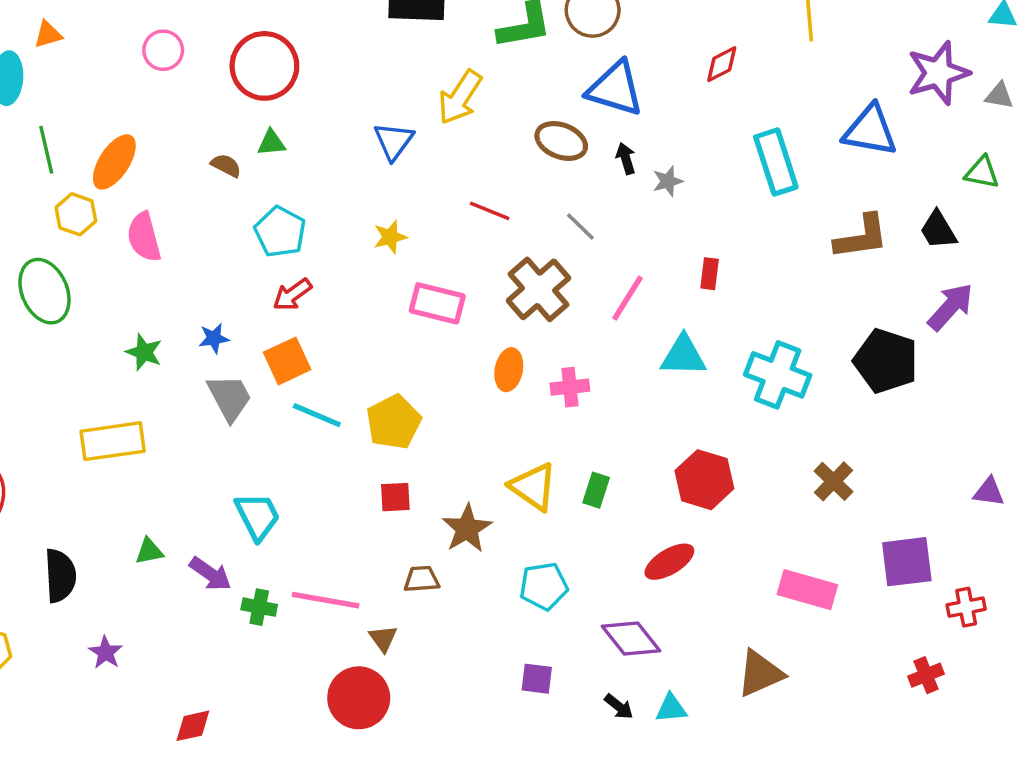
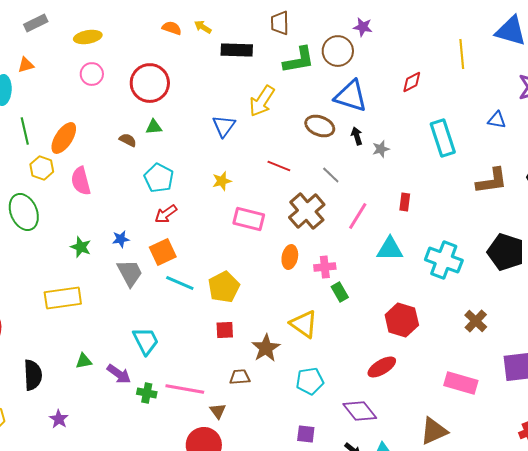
blue triangle: (870, 131) -> (497, 120), size x0.6
green rectangle: (596, 490) -> (340, 292), moved, turned -48

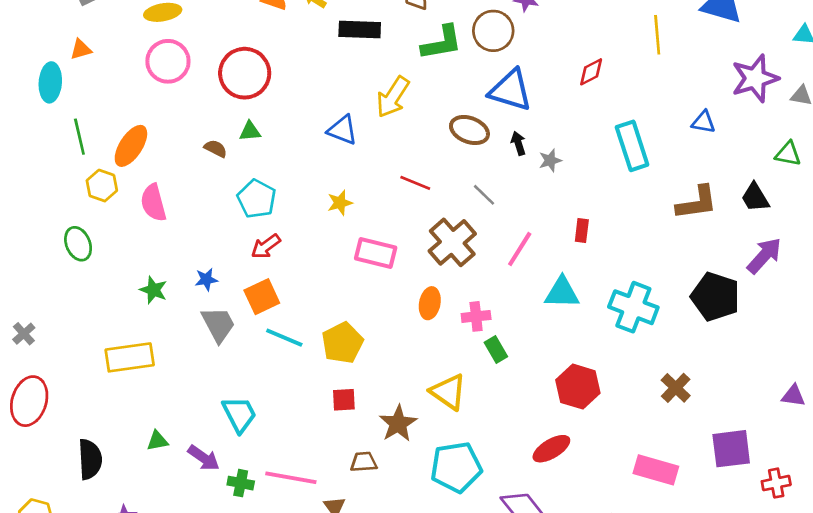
pink circle: (92, 74) -> (168, 61), size x1.4
blue triangle: (224, 126) -> (343, 130), turned -45
green ellipse: (24, 212) -> (78, 244), size x0.7
cyan pentagon: (310, 381) -> (456, 467), size x1.4

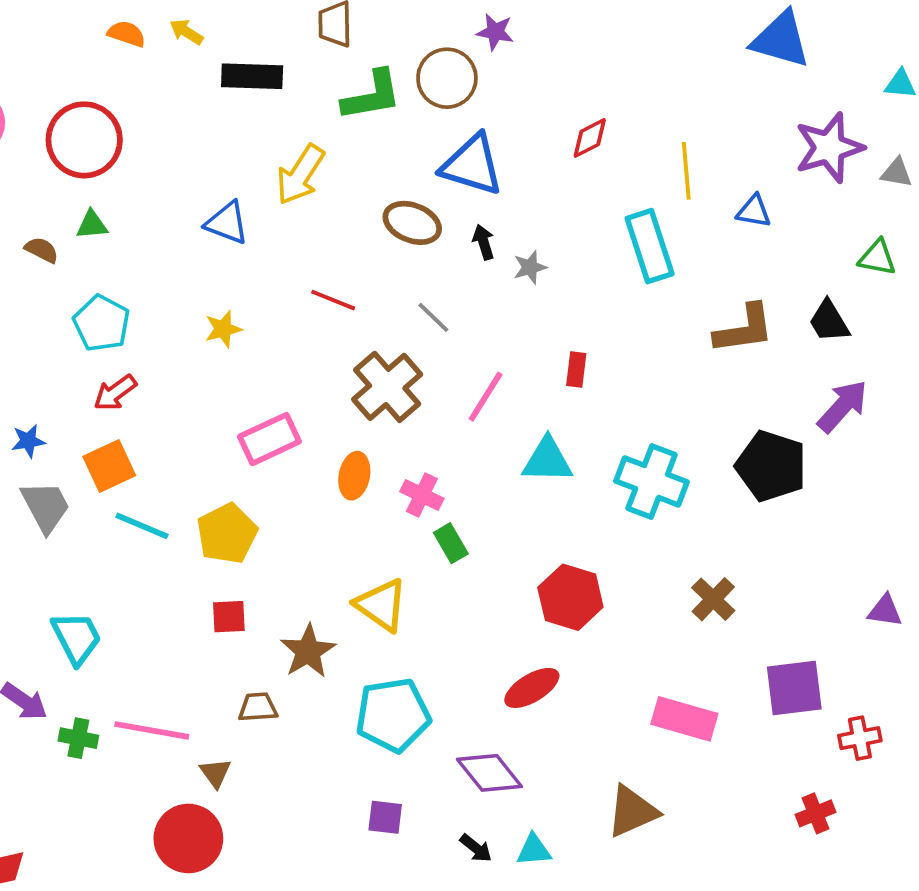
yellow line: (657, 35) -> (686, 171), moved
pink rectangle: (376, 253) -> (269, 439), moved, turned -39
pink cross: (476, 316) -> (422, 495), turned 32

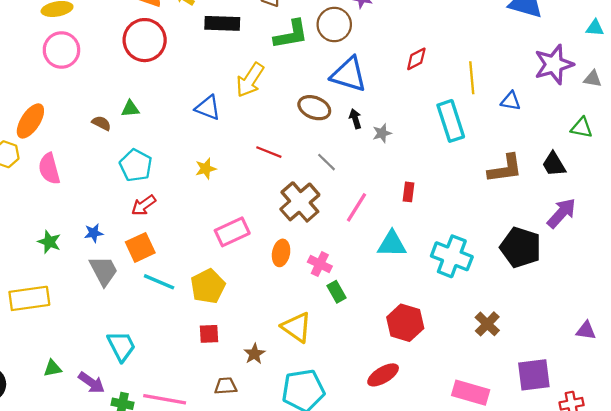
red circle: (84, 140) -> (145, 40), moved
brown star: (308, 651) -> (254, 354), size x0.7

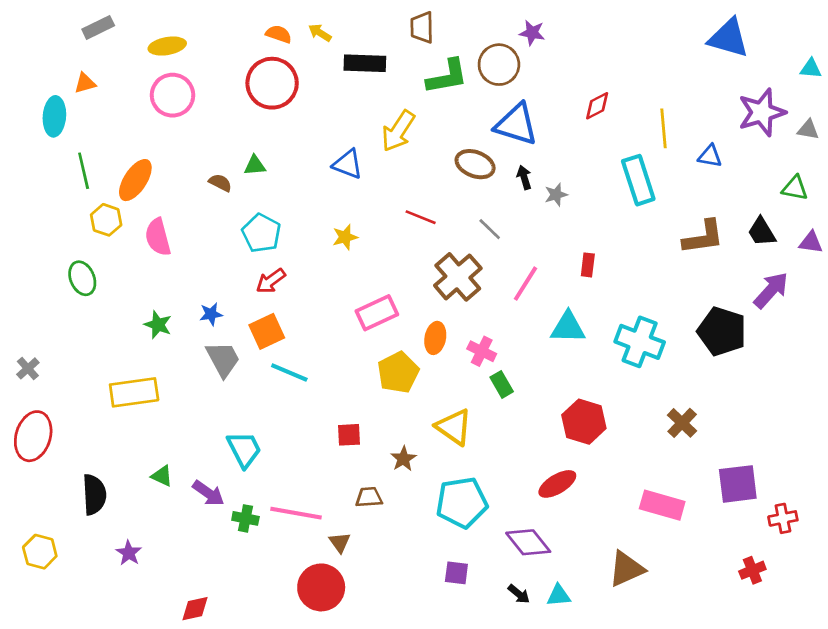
yellow pentagon: (208, 286) -> (398, 372), moved
purple triangle: (586, 331) -> (811, 242), moved
green triangle: (53, 368) -> (162, 476), turned 36

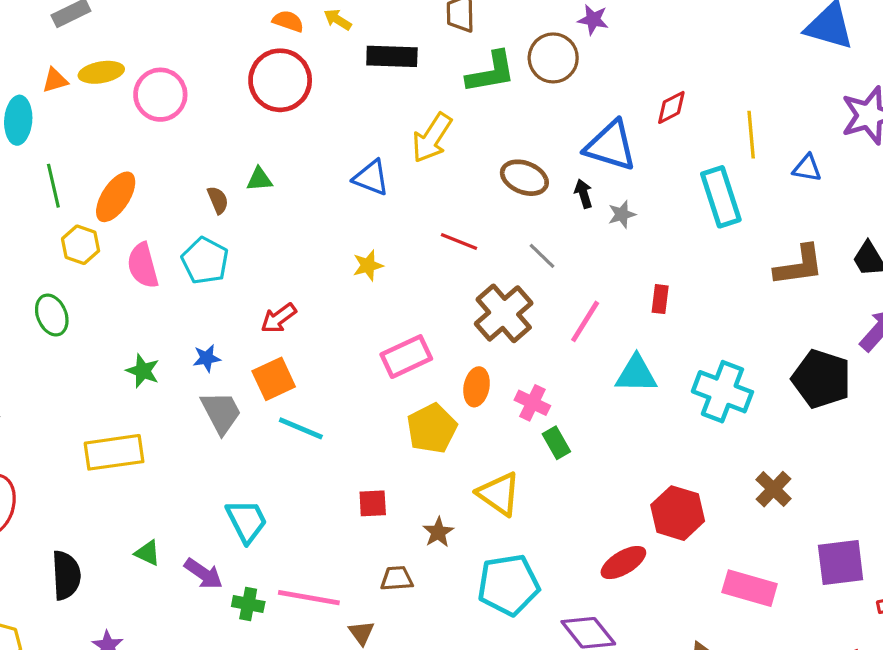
yellow ellipse: (167, 46) -> (101, 72), moved
blue triangle: (516, 124) -> (611, 146), moved
brown semicircle: (220, 183) -> (218, 200), turned 40
cyan pentagon: (261, 233) -> (205, 261), moved
red hexagon: (584, 422) -> (678, 513), moved

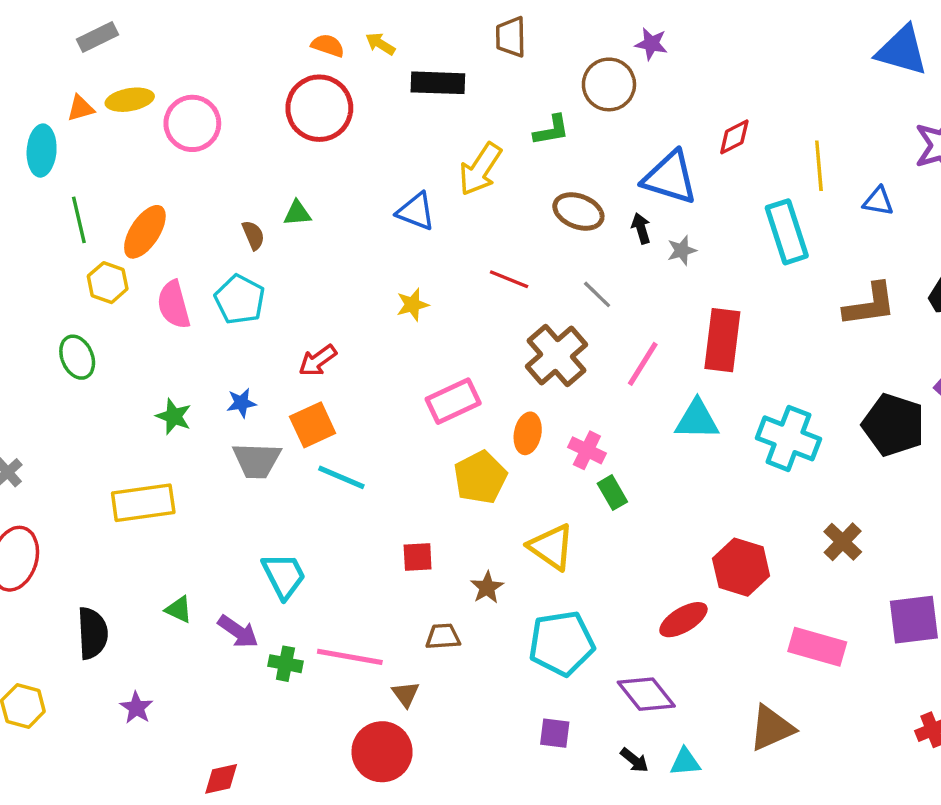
green L-shape: (491, 72) -> (551, 130), moved, size x0.7
red rectangle: (660, 299) -> (722, 340), size x2.0
gray trapezoid: (221, 412) -> (257, 460), turned 120

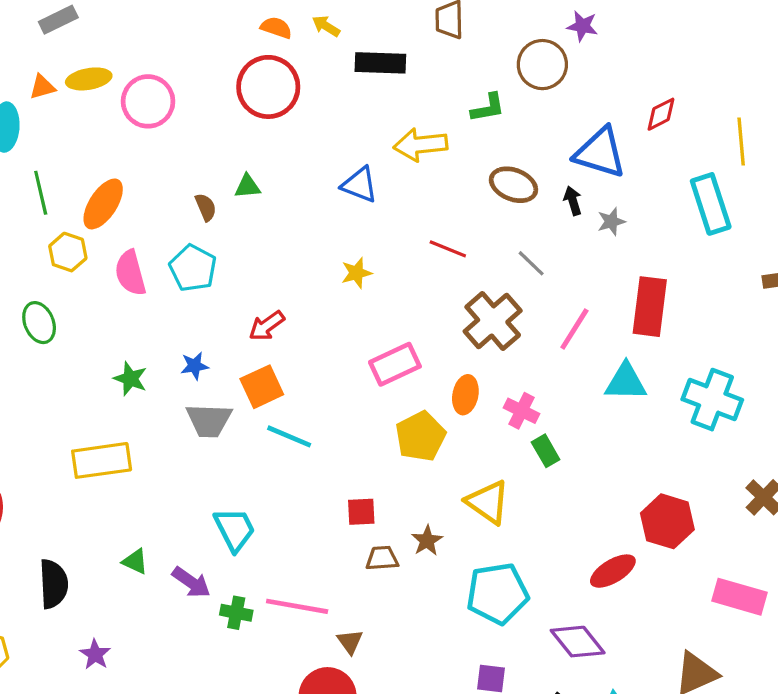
yellow arrow: (480, 169) -> (421, 145), turned 51
brown trapezoid: (443, 637) -> (382, 558), moved

